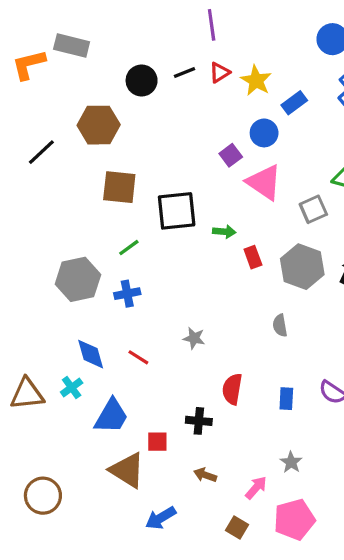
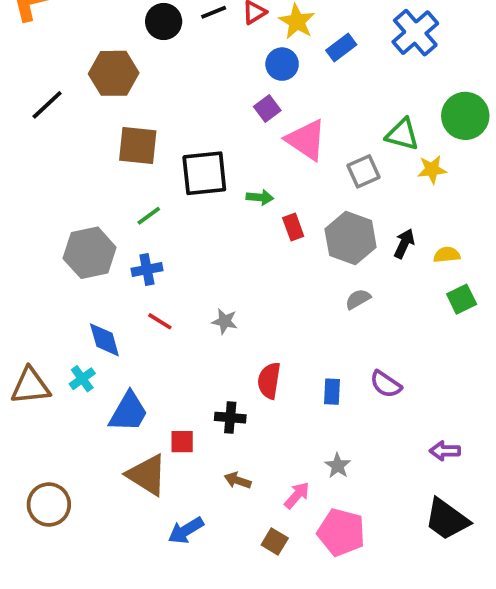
blue circle: (264, 133) -> (282, 64), moved
gray semicircle: (280, 325) -> (358, 299), moved, turned 70
red line: (138, 357) -> (160, 321), moved
pink pentagon: (294, 520) -> (341, 532), turned 30

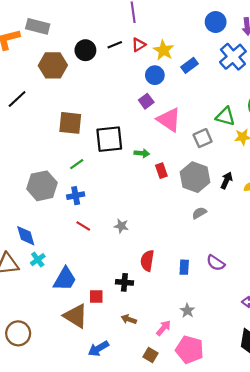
brown hexagon: (114, 73) -> (53, 65), moved
blue diamond: (104, 340) -> (26, 236), moved

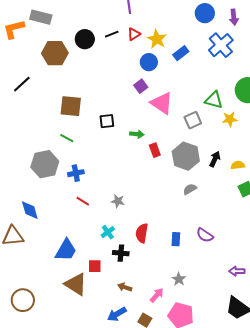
black square: (109, 139) -> (107, 121), size x0.6
green line: (77, 164) -> (67, 138), moved, turned 64
cyan cross: (38, 260) -> (108, 232), moved
blue arrow: (98, 349) -> (117, 314), moved

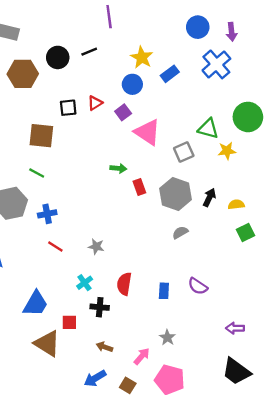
red triangle: (134, 34) -> (95, 103), moved
black square: (107, 121) -> (68, 108), moved

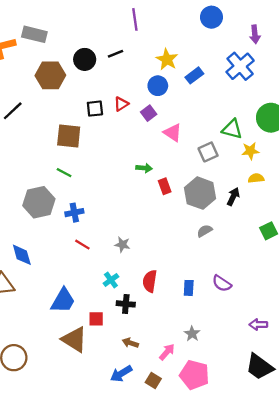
blue circle: (198, 27) -> (211, 17), moved
pink triangle: (148, 132) -> (173, 133), size x0.7
yellow semicircle: (236, 205) -> (256, 178), moved

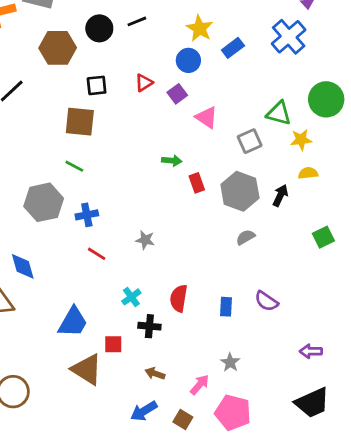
black square: (95, 109) -> (97, 85), moved
gray star: (122, 245) -> (145, 240), moved
black trapezoid: (259, 367) -> (312, 403), turned -60

